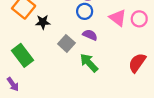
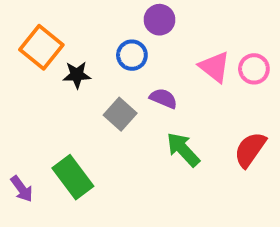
blue circle: (85, 11) -> (132, 55), moved
green rectangle: (22, 55) -> (73, 177), moved
green arrow: (89, 63) -> (183, 150), moved

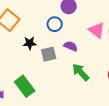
black star: (77, 75) -> (30, 43), moved
gray square: (120, 114) -> (49, 54), turned 35

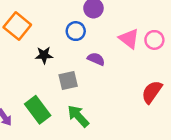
gray square: (49, 54) -> (68, 81), moved
green arrow: (81, 72) -> (78, 116), moved

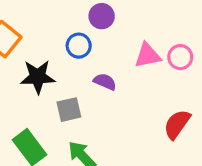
pink triangle: (129, 39) -> (147, 55), turned -50
black star: (44, 55) -> (38, 77), size x1.5

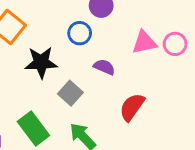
gray square: (69, 110) -> (70, 93), turned -35
red semicircle: (177, 124) -> (132, 107), moved

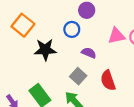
gray square: (70, 93) -> (78, 76), moved
red semicircle: (132, 107) -> (108, 80), turned -54

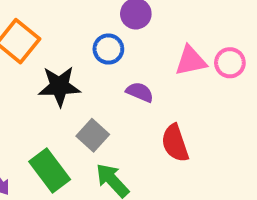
gray square: (78, 76) -> (93, 135), moved

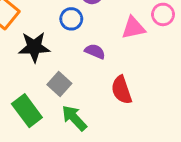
pink circle: (230, 63) -> (163, 14), moved

